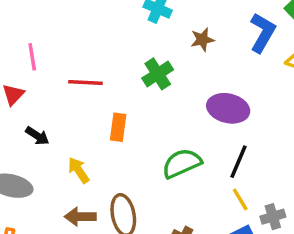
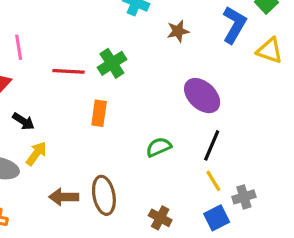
green cross: (158, 74) -> (112, 63), moved
purple ellipse: (228, 108) -> (202, 96), turned 30
green semicircle: (182, 163) -> (159, 147), size x0.7
yellow arrow: (79, 170) -> (36, 153), moved, turned 70

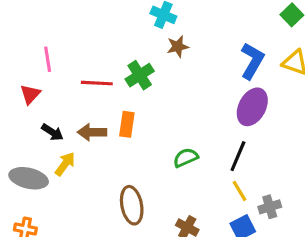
blue L-shape: (234, 25) -> (252, 61), moved
brown star: (178, 31) -> (178, 47), moved
purple ellipse: (202, 96) -> (252, 107), moved, turned 75
brown arrow: (64, 197) -> (92, 132), moved

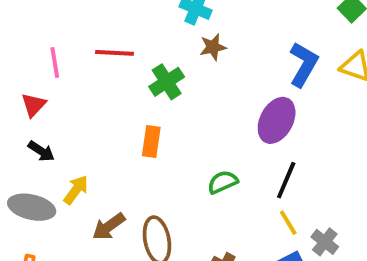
red line: (97, 83) -> (115, 53), moved
purple ellipse: (252, 107) -> (277, 120), moved
black arrow: (52, 132) -> (41, 151), moved
brown arrow: (92, 132) -> (109, 226), moved, turned -36
gray cross: (270, 207) -> (325, 242), turned -35

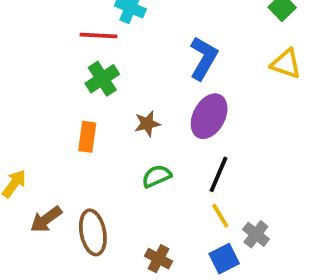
brown star: (213, 47) -> (147, 124), moved
red line: (115, 53) -> (98, 36), moved
blue L-shape: (304, 64) -> (203, 58), moved

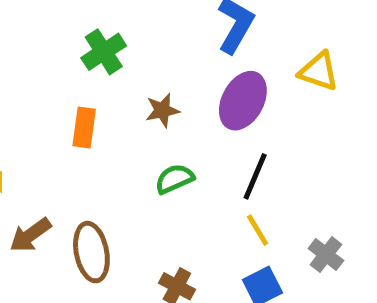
yellow triangle: (286, 64) -> (319, 71), moved
gray cross: (256, 234) -> (326, 255), moved

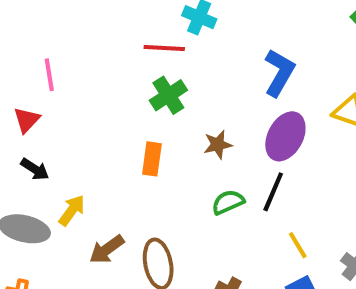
black line: (255, 176) -> (273, 192), moved

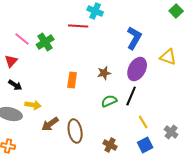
pink line: (49, 75) -> (22, 39), turned -42
green cross: (168, 95) -> (45, 42), moved
yellow arrow: (72, 210) -> (33, 105), turned 63

